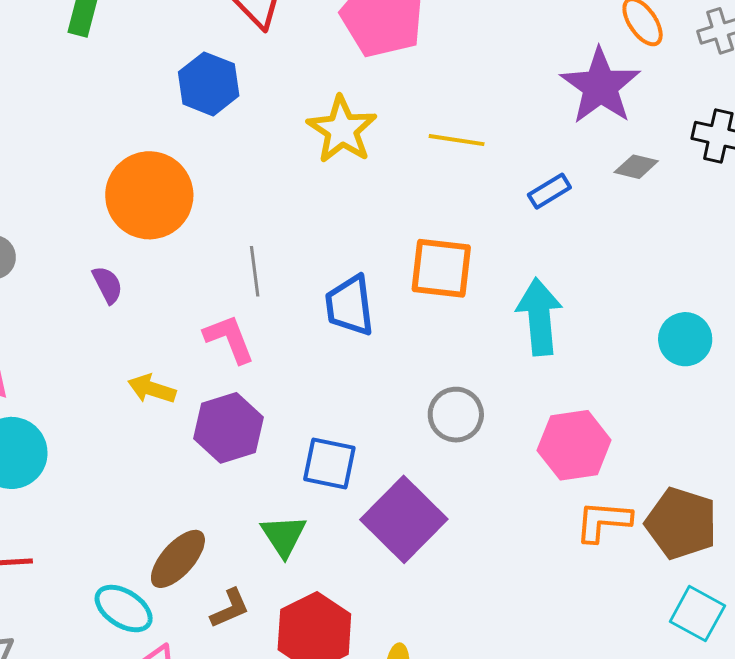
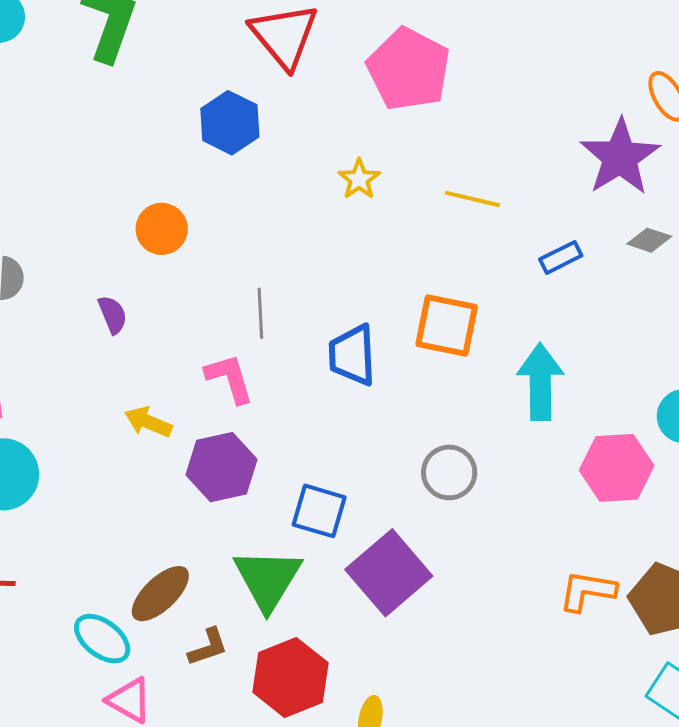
yellow star: (342, 130) -> (359, 179), size x0.6
orange circle: (149, 195) -> (162, 229), size x0.6
pink hexagon: (574, 445) -> (617, 468), moved
green triangle: (284, 536) -> (268, 579), size x1.5

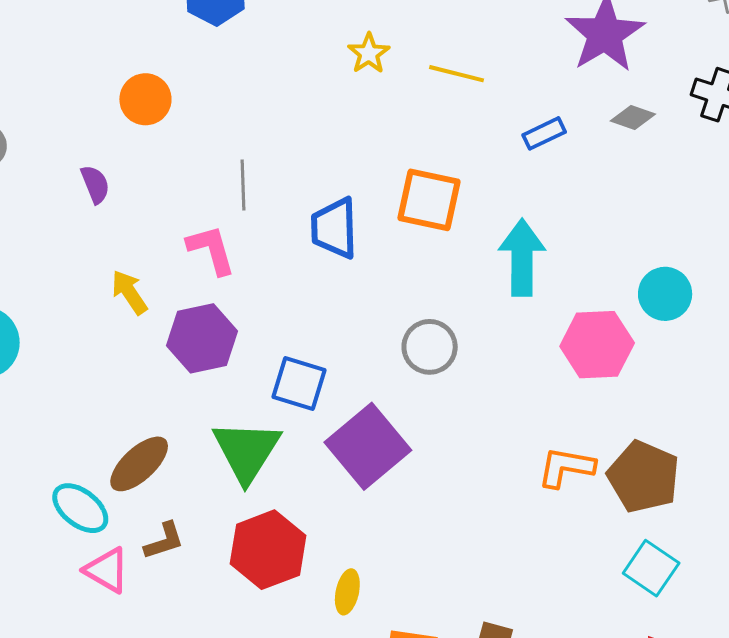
yellow star: (359, 179) -> (369, 53), moved
yellow arrow: (148, 422) -> (129, 292), turned 33
brown L-shape: (208, 647) -> (164, 541), moved

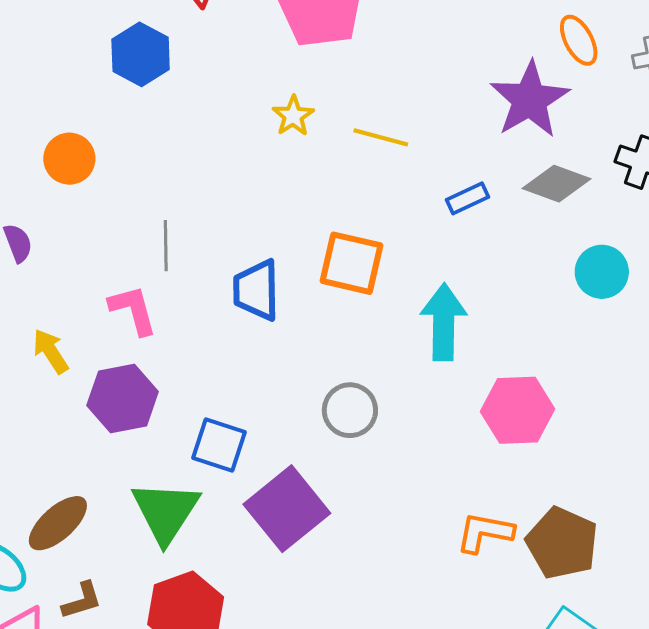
gray diamond: (633, 117) -> (556, 184), size x1.5
cyan circle: (665, 294) -> (602, 272), moved

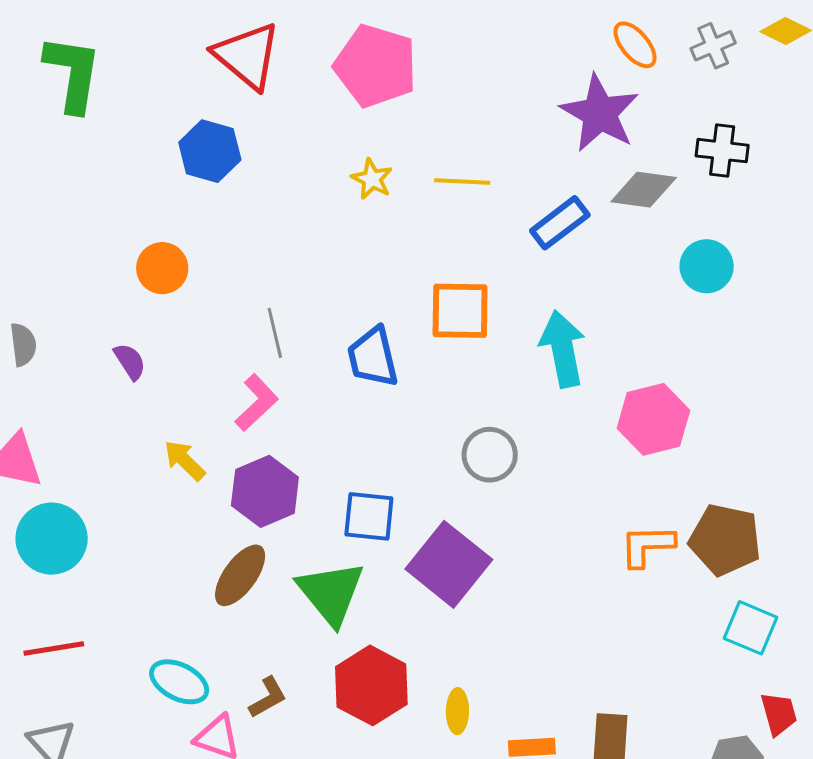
blue rectangle: (468, 198) -> (560, 223), size x1.4
pink L-shape: (133, 310) -> (256, 403), turned 74
brown ellipse: (58, 523) -> (240, 575), moved

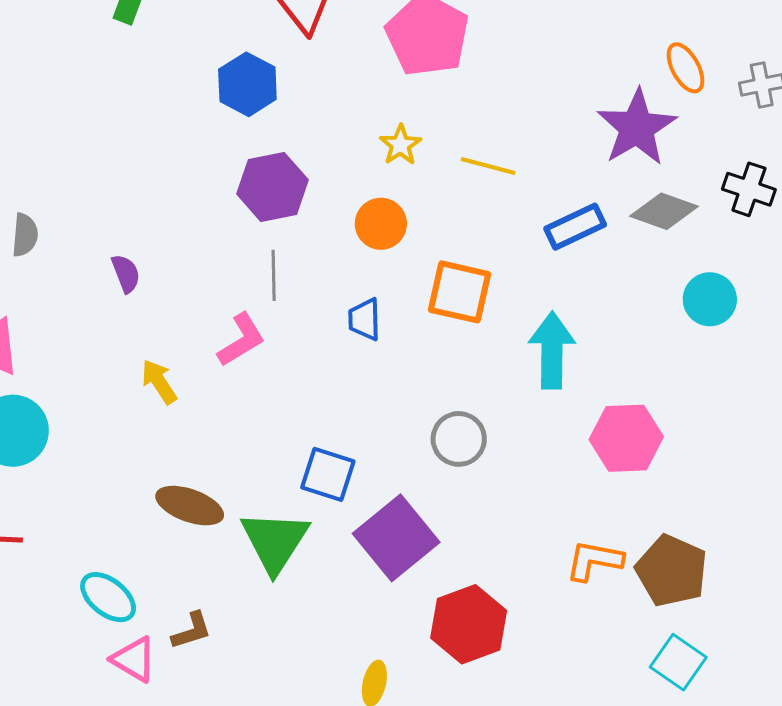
orange circle: (162, 268) -> (381, 224), moved
blue trapezoid: (373, 357) -> (365, 319), size x0.7
purple hexagon: (265, 491) -> (273, 187), moved
brown ellipse: (240, 575) -> (190, 506), turned 62
red hexagon: (371, 685) -> (469, 624), moved

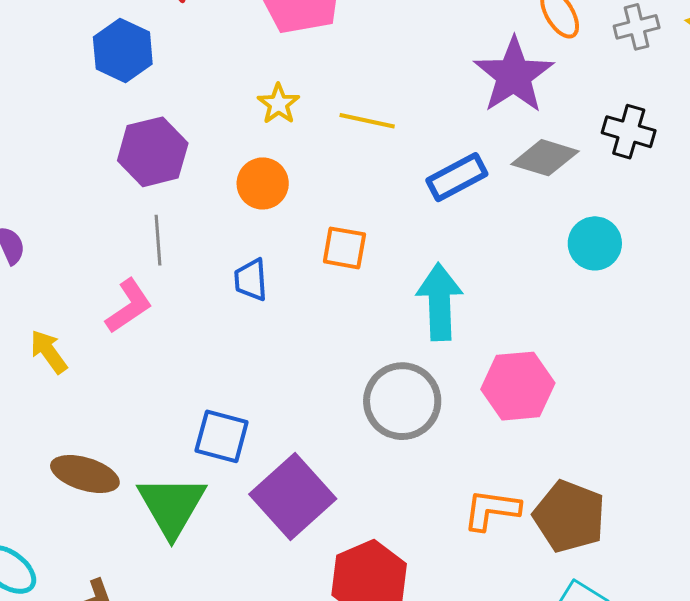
orange square: (459, 292) -> (344, 248), size x0.7
gray circle: (459, 439) -> (402, 401), moved, size x1.4

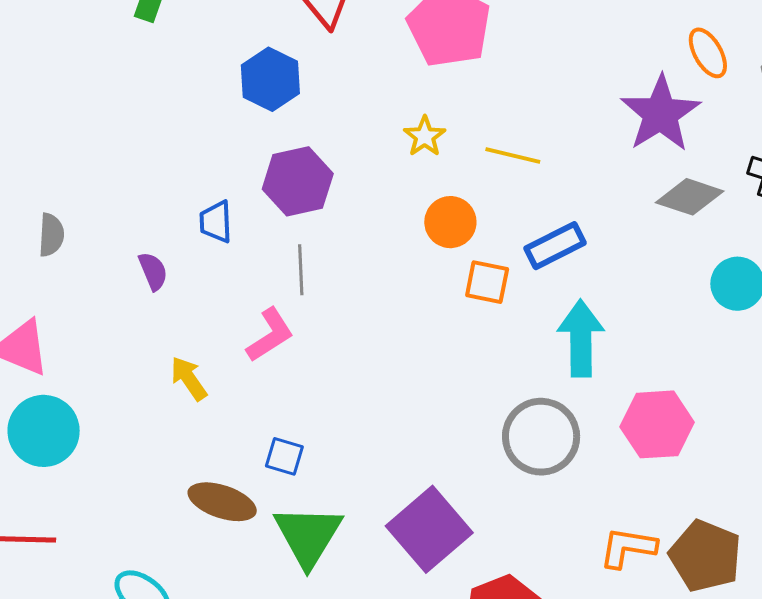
blue rectangle: (457, 177) -> (555, 246), moved
orange circle: (263, 183) -> (450, 222), moved
blue trapezoid: (251, 280) -> (216, 222), moved
blue square: (222, 436) -> (284, 456), moved, size x0.7

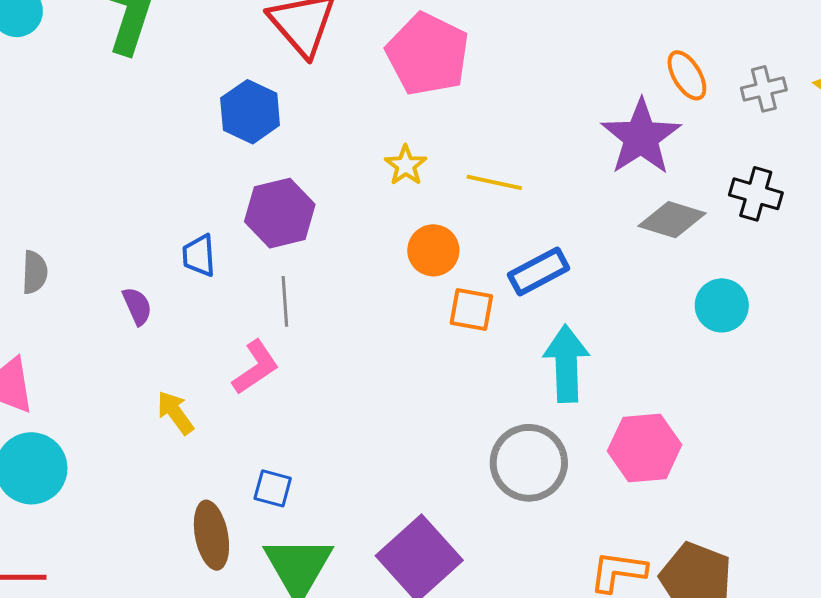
brown ellipse: (222, 502) -> (211, 535), turned 62

